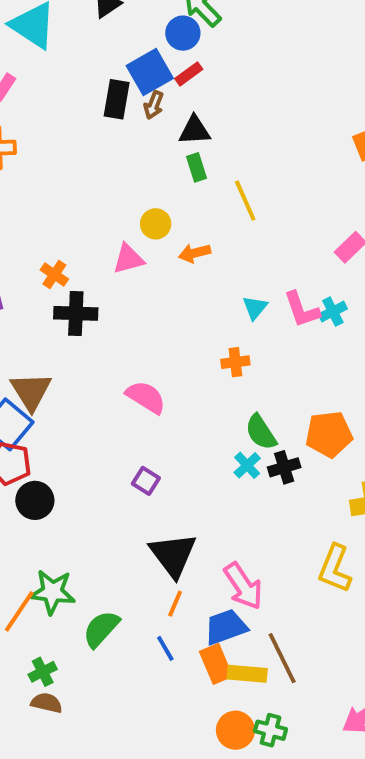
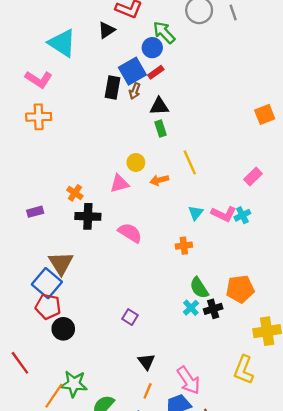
yellow line: (245, 201) -> (190, 162), moved
pink L-shape: (302, 310) -> (224, 214), turned -45
pink semicircle: (146, 397) -> (130, 233), moved
black triangle: (173, 555) -> (146, 362), size x0.6

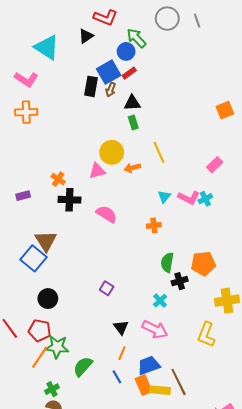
yellow circle: (136, 162) -> (112, 152), size x1.5
green semicircle: (199, 288) -> (167, 262), turned 42
red pentagon: (48, 307) -> (40, 330), moved
cyan cross: (191, 308) -> (160, 301), moved
pink arrow: (189, 380) -> (155, 329), moved, turned -30

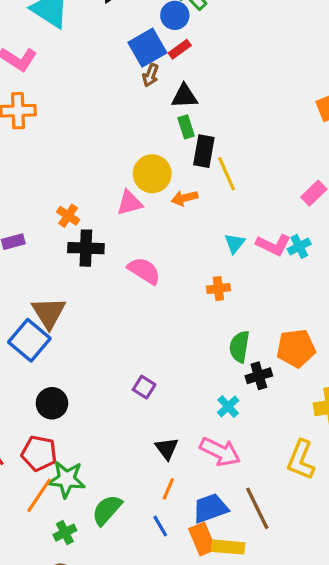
black rectangle: (91, 86) -> (204, 151), moved
brown line: (179, 382) -> (257, 508), moved
green cross: (52, 389) -> (65, 533), moved

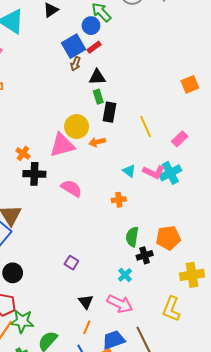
yellow line: (227, 174) -> (146, 127), moved
pink triangle: (130, 203) -> (62, 145), size x1.5
cyan triangle: (235, 243) -> (129, 171), turned -32
cyan cross: (299, 246) -> (170, 173), size x1.5

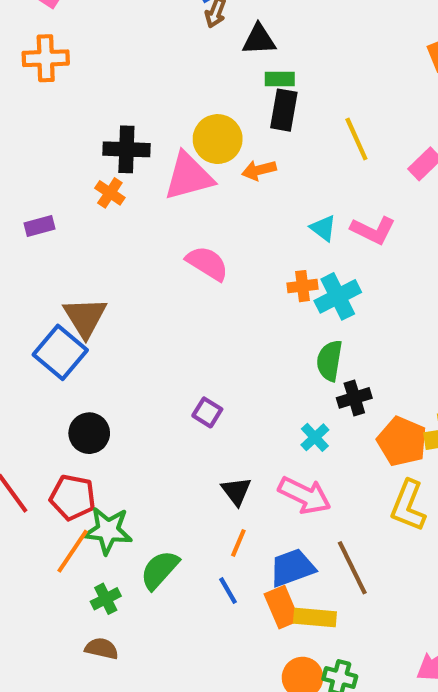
green rectangle: (98, 97) -> (280, 79), moved, turned -72
cyan cross: (170, 173) -> (338, 296), moved
black cross: (34, 174) -> (126, 149), moved
orange pentagon: (168, 238) -> (402, 441), moved, turned 30

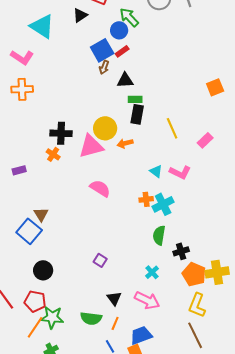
brown triangle: (85, 317) -> (41, 214), size x0.7
black cross: (354, 398) -> (181, 251), moved
brown line: (352, 568) -> (195, 335), moved
green semicircle: (160, 570) -> (91, 318), moved, turned -125

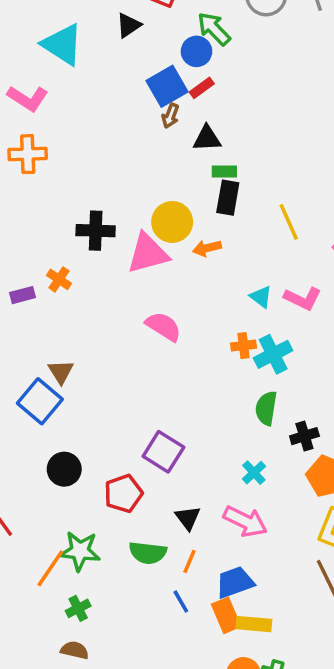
orange cross: (53, 154) -> (59, 279), moved
purple square: (100, 260) -> (163, 452), size x1.6
red pentagon: (35, 301) -> (123, 494), moved, turned -30

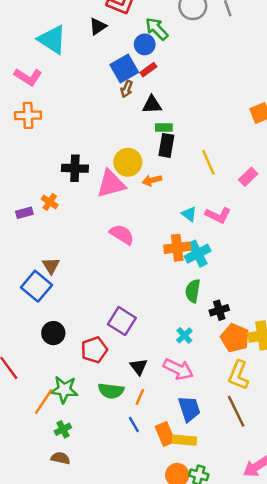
orange cross: (244, 346) -> (177, 248), size x1.5
blue trapezoid: (235, 582) -> (189, 409), moved, turned 92

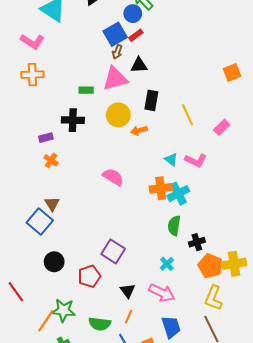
green rectangle: (164, 127) -> (86, 90), moved
pink triangle: (111, 184) -> (115, 79), moved
orange cross: (50, 202) -> (51, 160), moved
purple rectangle: (24, 213) -> (46, 138), moved
green semicircle: (111, 391) -> (100, 324), moved

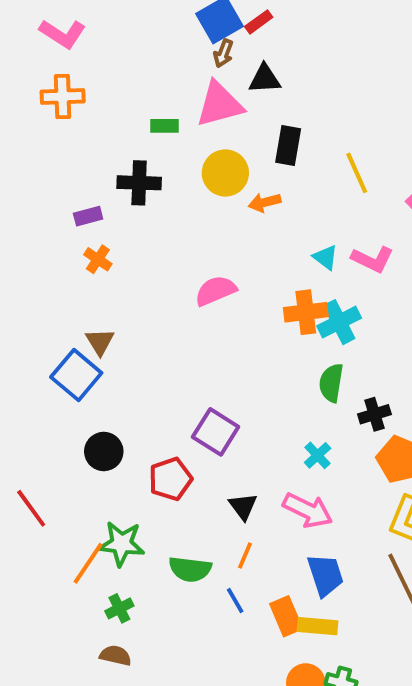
pink semicircle: (113, 177) -> (216, 291), turned -55

